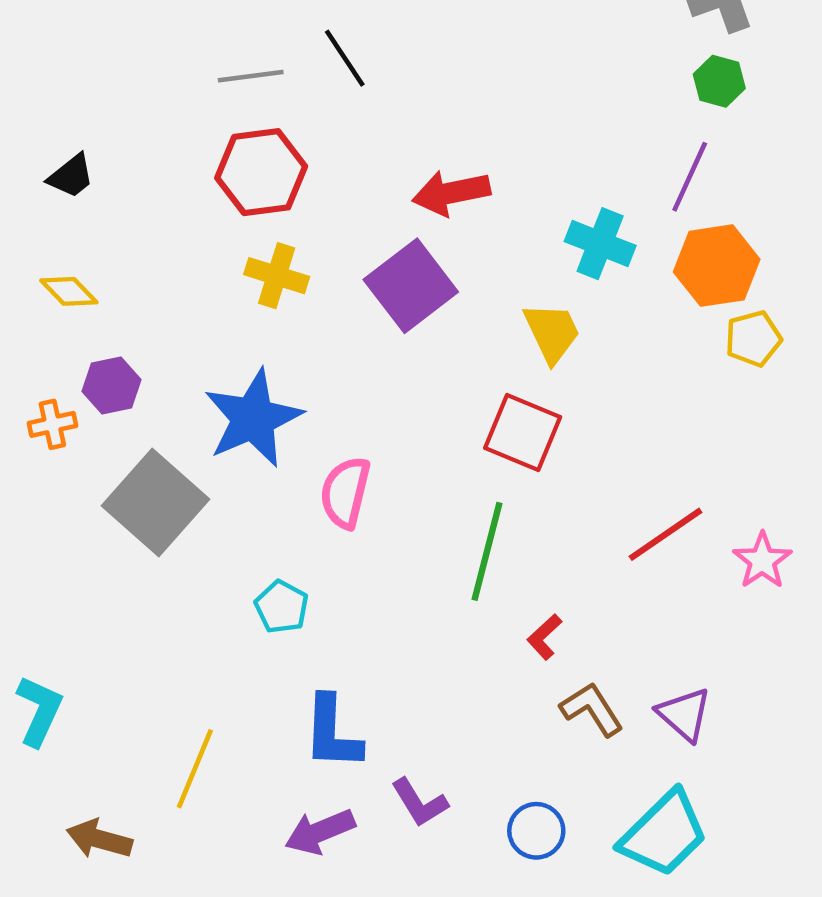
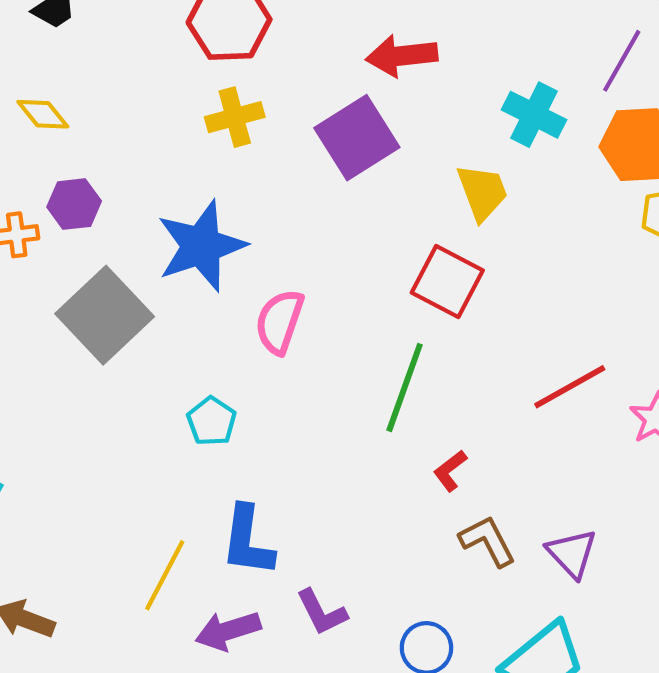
yellow cross: (277, 276) -> (235, 117), turned -38
yellow line: (195, 769) -> (165, 575), moved

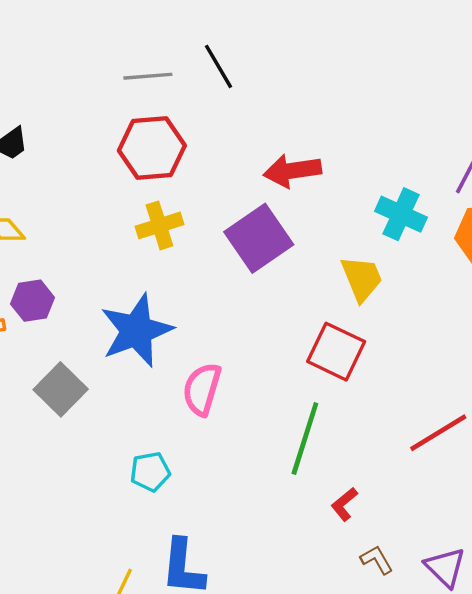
gray square: (105, 315) -> (61, 389), size x0.7
cyan pentagon: (212, 421) -> (150, 472), turned 30
brown L-shape: (488, 541) -> (377, 560), size x0.7

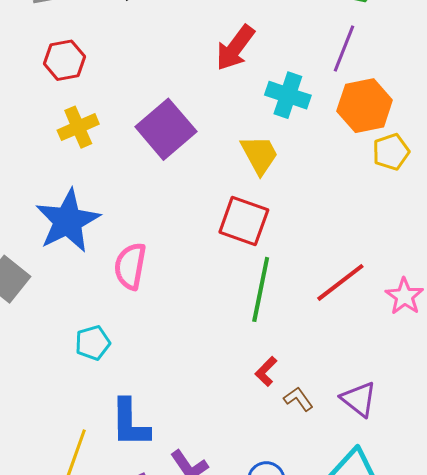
red hexagon: (152, 148) -> (64, 60), size x0.7
red arrow: (292, 171) -> (235, 48), moved, turned -39
green line: (305, 438) -> (261, 289), moved
red L-shape: (344, 504) -> (266, 371), moved

